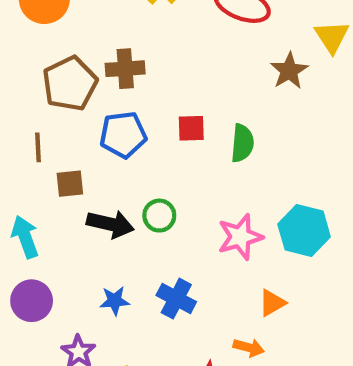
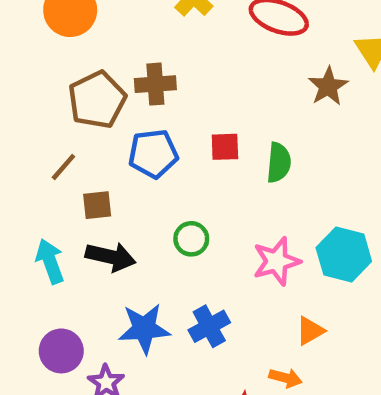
brown line: (38, 147) -> (63, 167), turned 44
black arrow: (110, 224) -> (111, 257), moved
blue cross: (176, 299) -> (209, 326), turned 33
purple circle: (32, 301) -> (61, 351), moved
blue star: (115, 301) -> (144, 329), size x1.6

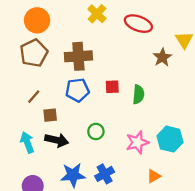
brown cross: (155, 84) -> (78, 56), size x1.4
brown pentagon: (97, 100) -> (34, 53), moved

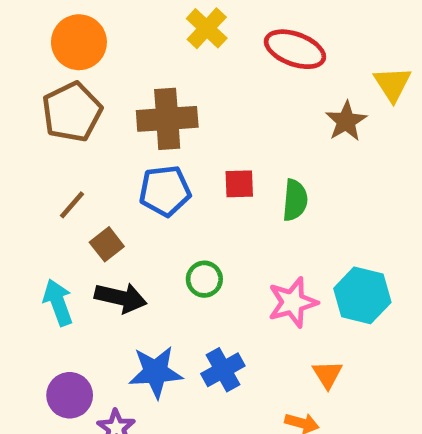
brown square: (50, 115) -> (107, 244), turned -32
orange triangle: (154, 176) -> (327, 374), turned -32

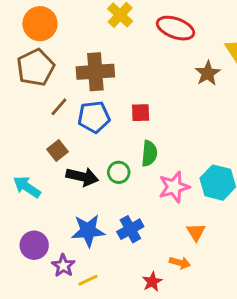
green semicircle: (295, 200) -> (149, 153), moved
brown line: (72, 205) -> (59, 107), moved
black arrow: (121, 298) -> (82, 177), moved
cyan arrow: (58, 302) -> (27, 187), turned -36

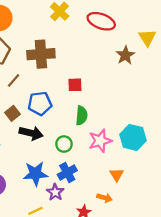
blue pentagon: (94, 117) -> (40, 103), moved
green circle: (119, 172) -> (64, 144), moved
purple star: (63, 266) -> (55, 192), moved

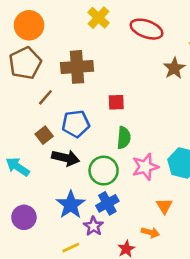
green circle: (64, 144) -> (104, 171), size x1.5
blue star: (35, 174) -> (71, 205), turned -30

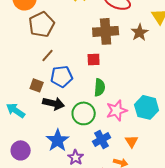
brown pentagon: (25, 63) -> (42, 24), moved
brown cross: (77, 67) -> (106, 31), moved
brown line: (45, 97) -> (48, 55), moved
brown square: (44, 135) -> (37, 85), turned -32
blue cross: (107, 203) -> (102, 139), moved

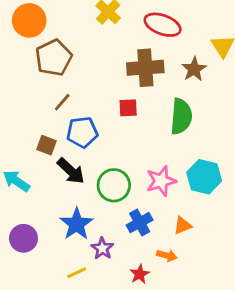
green semicircle: (100, 87) -> (181, 116), moved, size x1.4
black arrow: (54, 103) -> (71, 171), turned 30
orange triangle: (132, 141) -> (183, 225), turned 40

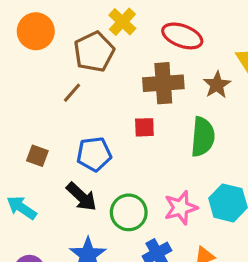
brown pentagon: (54, 58) -> (94, 52), moved
brown line: (62, 102) -> (72, 93), moved
brown square: (46, 145) -> (37, 156), moved

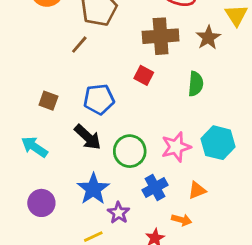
red square: (144, 127) -> (144, 75), turned 30
green semicircle: (203, 137) -> (196, 84), size x0.7

